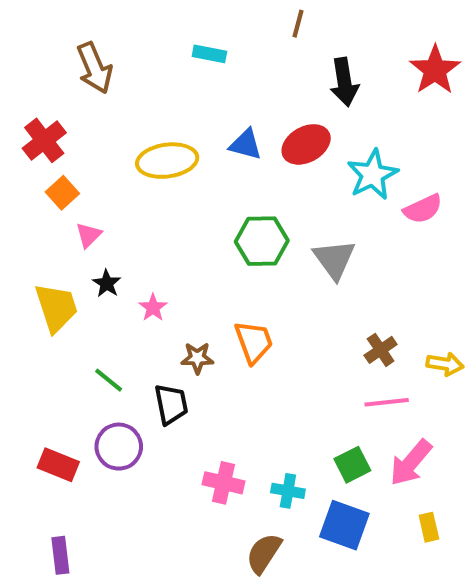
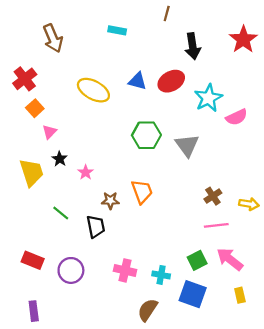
yellow ellipse: (167, 161) -> (93, 90), turned 36
purple circle: (119, 447) -> (71, 270), moved
pink arrow: (411, 463) -> (230, 259), turned 88

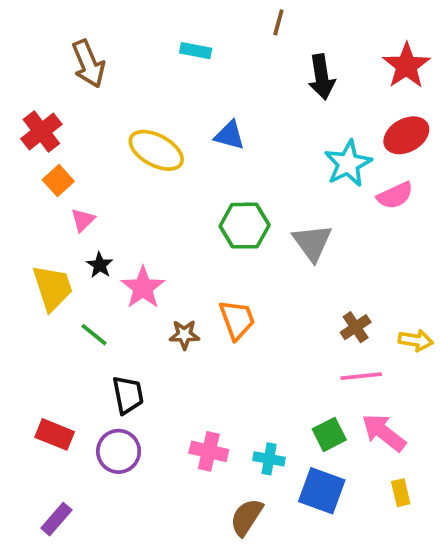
red ellipse: (171, 81) -> (406, 135), moved
pink star: (86, 172) -> (143, 288), size x1.6
green line: (61, 213) -> (94, 335), moved
black trapezoid: (96, 226) -> (128, 395), moved
purple rectangle: (34, 311) -> (56, 519), turned 48

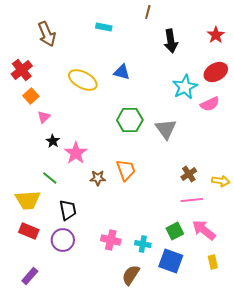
red star: (406, 66) -> (216, 35), size x0.7
yellow trapezoid: (53, 288) -> (28, 200), moved, turned 104

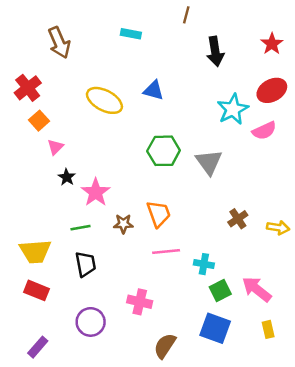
green line: (50, 178) -> (81, 228), moved, turned -49
pink line: (192, 200) -> (166, 251), moved
purple circle: (63, 240) -> (91, 322), moved
cyan cross: (143, 244) -> (204, 264), moved

